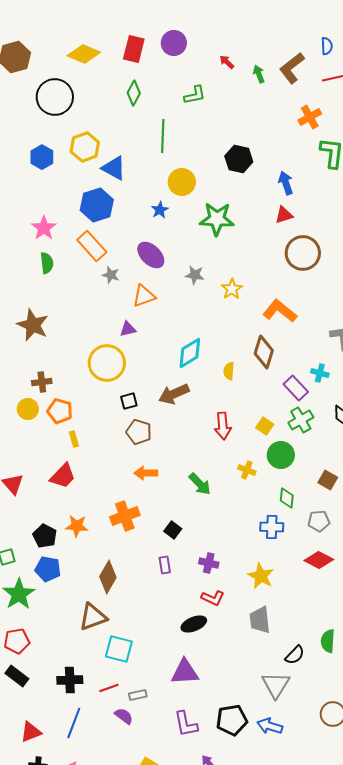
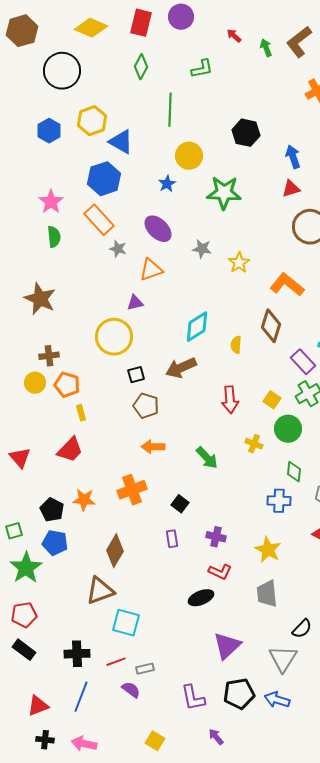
purple triangle: (185, 672) -> (227, 646), moved, turned -40

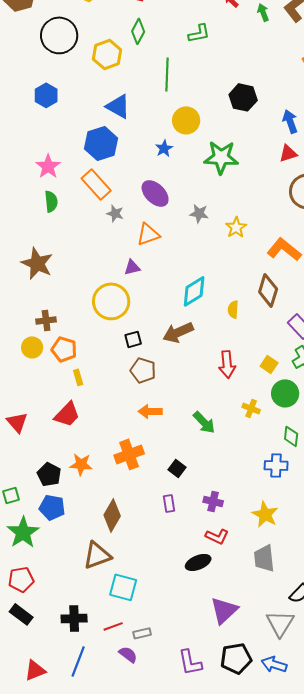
yellow hexagon: (92, 121) -> (107, 54), moved

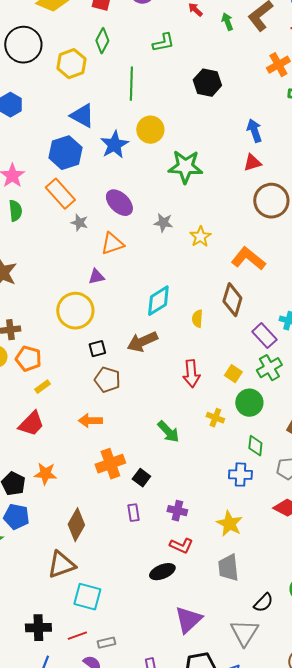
black hexagon: (243, 97) -> (207, 83), moved
blue star: (164, 148) -> (114, 145), moved, size x1.6
yellow rectangle: (78, 377) -> (42, 387), turned 70
orange arrow: (150, 411) -> (90, 421), moved
orange cross: (129, 454) -> (110, 464), moved

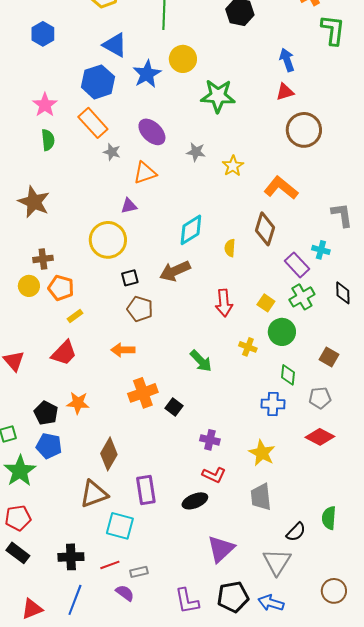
purple rectangle: (133, 513) -> (146, 490), moved, size x1.6

